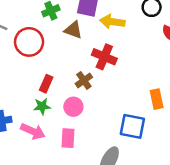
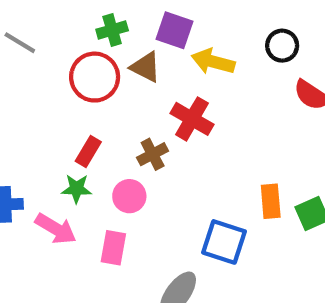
red circle: (29, 42) -> (95, 77), moved

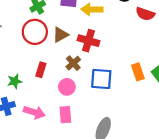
brown triangle: (146, 67) -> (60, 35), moved, turned -42
green star: (77, 189) -> (15, 81), moved
blue square: (224, 242) -> (101, 79), moved

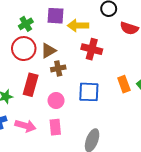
red cross: (89, 41) -> (92, 49), moved
brown cross: (73, 63) -> (58, 68), moved, turned 32
red rectangle: (41, 70) -> (31, 85), size x1.5

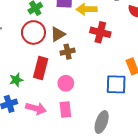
blue square: (89, 92) -> (116, 84), moved

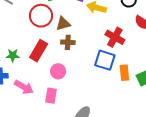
red cross: (100, 32) -> (115, 37), moved
blue square: (116, 84) -> (105, 60), moved

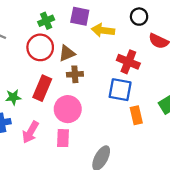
pink circle: (58, 71) -> (68, 109), size x1.5
orange rectangle: (124, 73) -> (136, 115), moved
pink arrow: (24, 87) -> (30, 132), turned 96

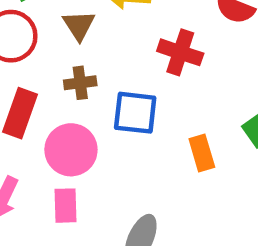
brown triangle: (67, 53) -> (79, 25), moved, turned -36
blue square: (120, 90) -> (135, 113), moved

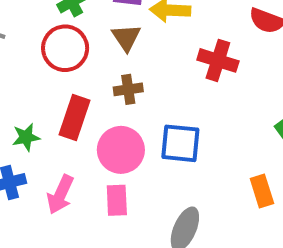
blue square: (135, 113) -> (180, 143), moved
orange rectangle: (202, 153) -> (262, 191), moved

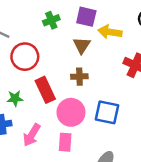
red circle: (65, 48) -> (25, 57), moved
red rectangle: (74, 117) -> (45, 90), turned -50

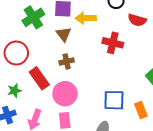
green cross: (51, 20) -> (33, 17), size x1.5
blue square: (107, 112) -> (114, 100), moved

